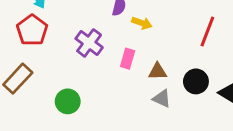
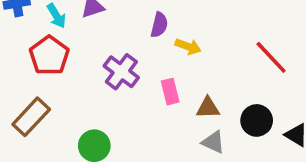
red line: (207, 32) -> (271, 57), turned -64
pink rectangle: (128, 59) -> (170, 92), turned -30

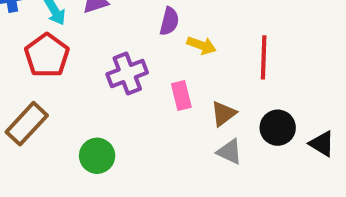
red line: (271, 57) -> (264, 57), moved, turned 45
purple cross: (121, 72) -> (127, 73), turned 32
brown triangle: (208, 108) -> (223, 114), turned -35

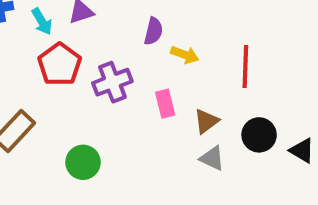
red pentagon: (47, 55) -> (60, 64), moved

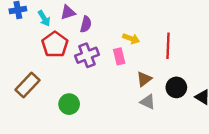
purple semicircle: (153, 31) -> (86, 24), moved
pink rectangle: (165, 104) -> (119, 56), moved

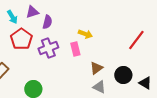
red line: (168, 46) -> (136, 40), moved, turned 35

